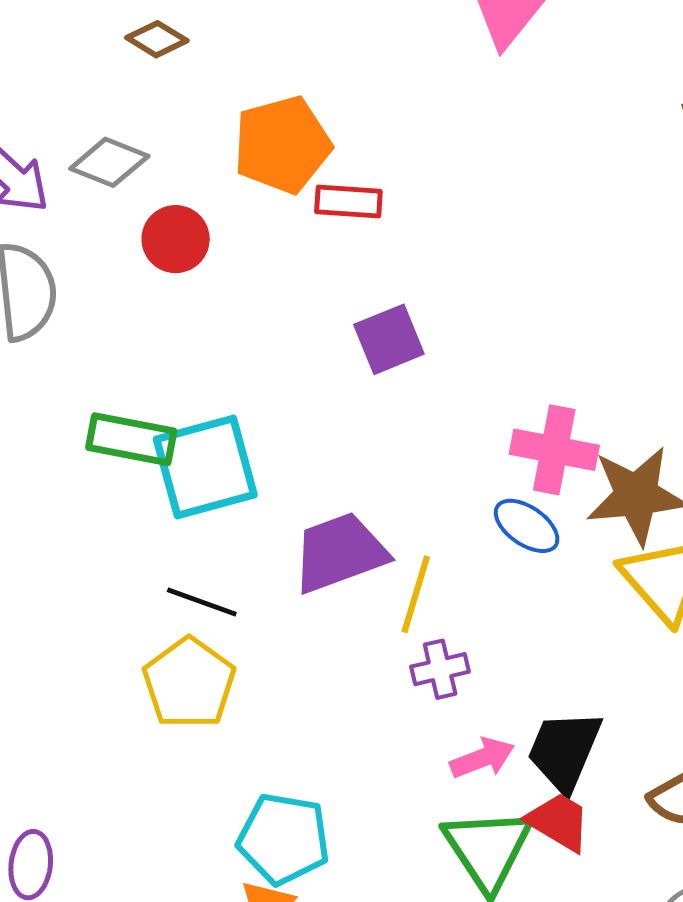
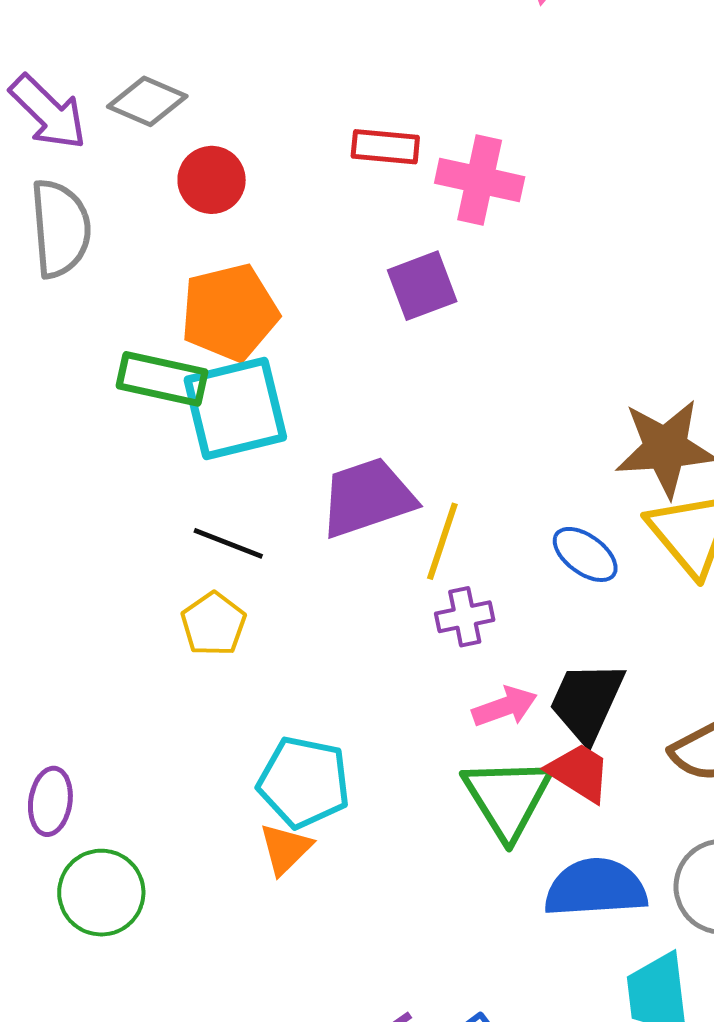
orange pentagon: (282, 145) -> (230, 312), moved
pink cross: (554, 450) -> (480, 180), moved
blue ellipse: (527, 526) -> (585, 554), moved
yellow pentagon: (189, 683) -> (213, 624), size x0.7

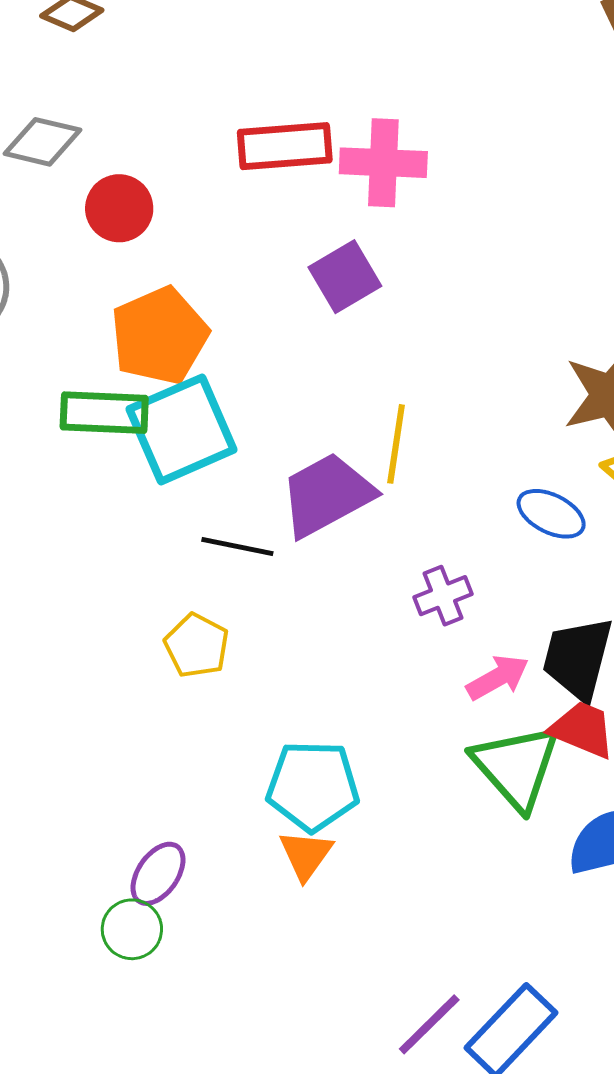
red rectangle: (385, 147) -> (285, 146), size x1.4
yellow line: (442, 541) -> (396, 444), moved
black line: (228, 543) -> (237, 546), moved
purple ellipse: (50, 801) -> (158, 874), moved, turned 36
green circle: (101, 893) -> (132, 929), size x0.7

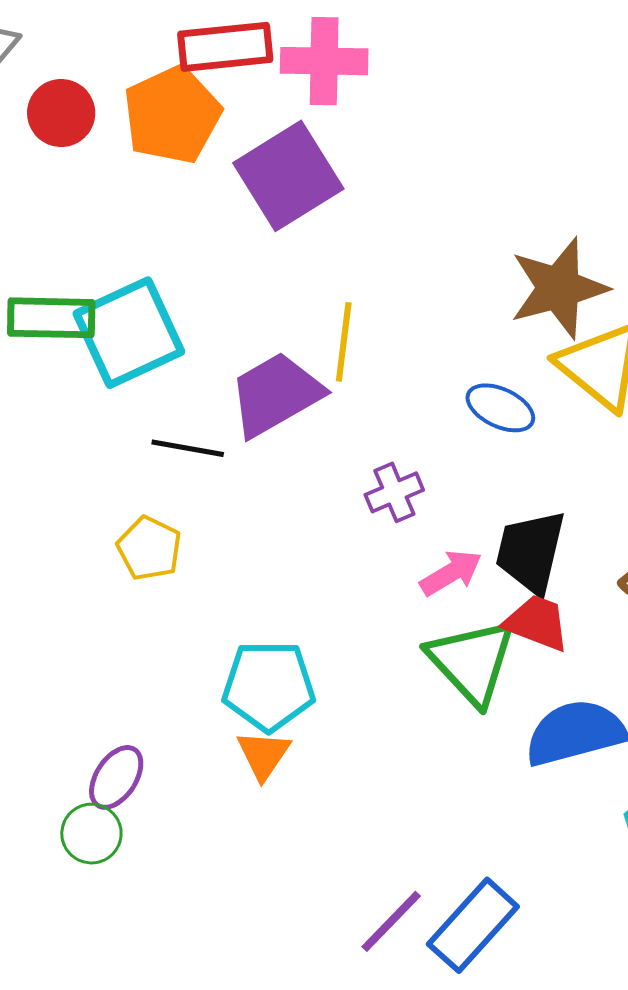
purple square: (345, 277) -> (288, 176), size x1.5
orange pentagon: (159, 336) -> (172, 115), moved

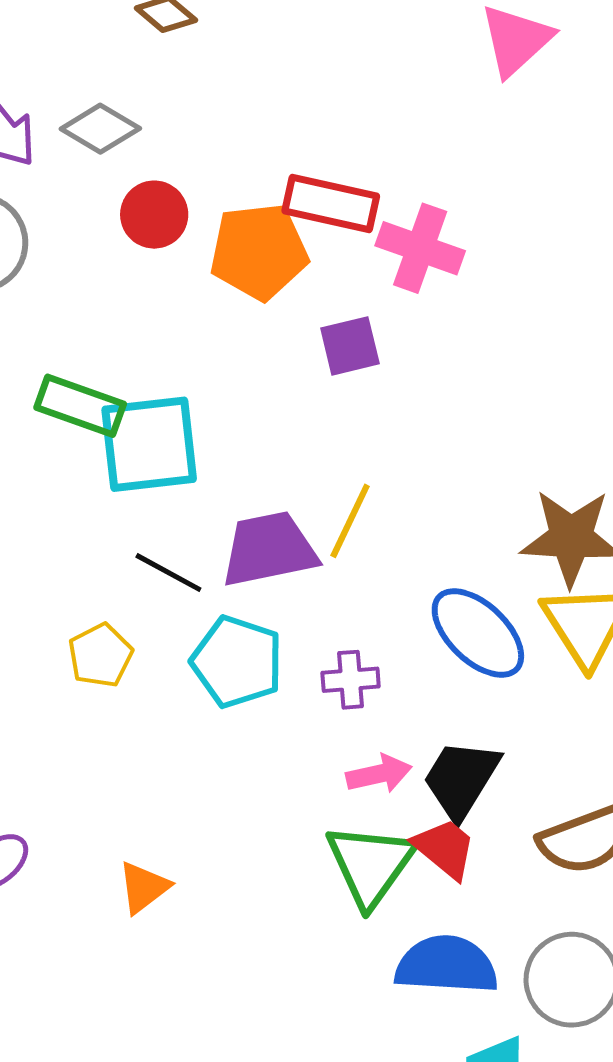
purple square: (288, 176) -> (350, 346), size x0.6
blue ellipse: (500, 408) -> (478, 633), size x1.5
cyan pentagon: (269, 686) -> (237, 662), moved

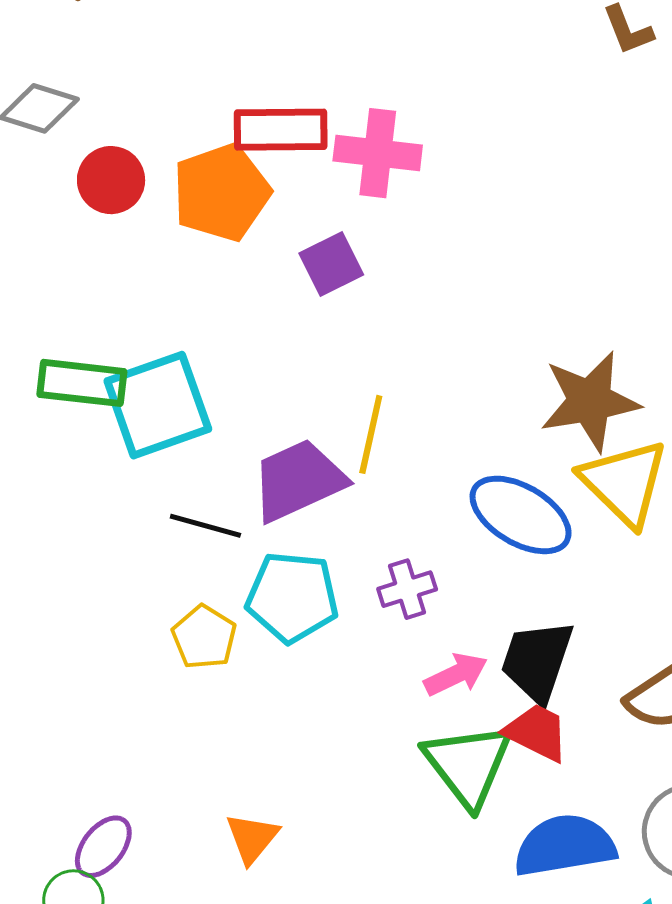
yellow pentagon: (100, 655) -> (204, 637), moved

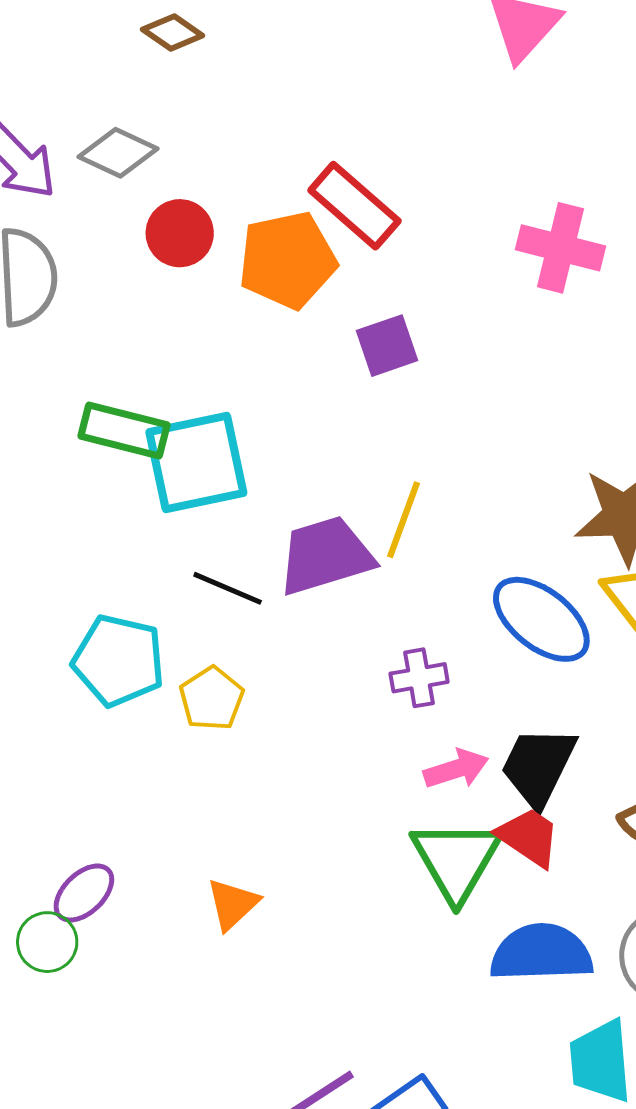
red rectangle: (281, 130) -> (354, 206), turned 34
pink cross: (378, 153) -> (560, 248), moved
cyan pentagon: (292, 597) -> (119, 661), moved

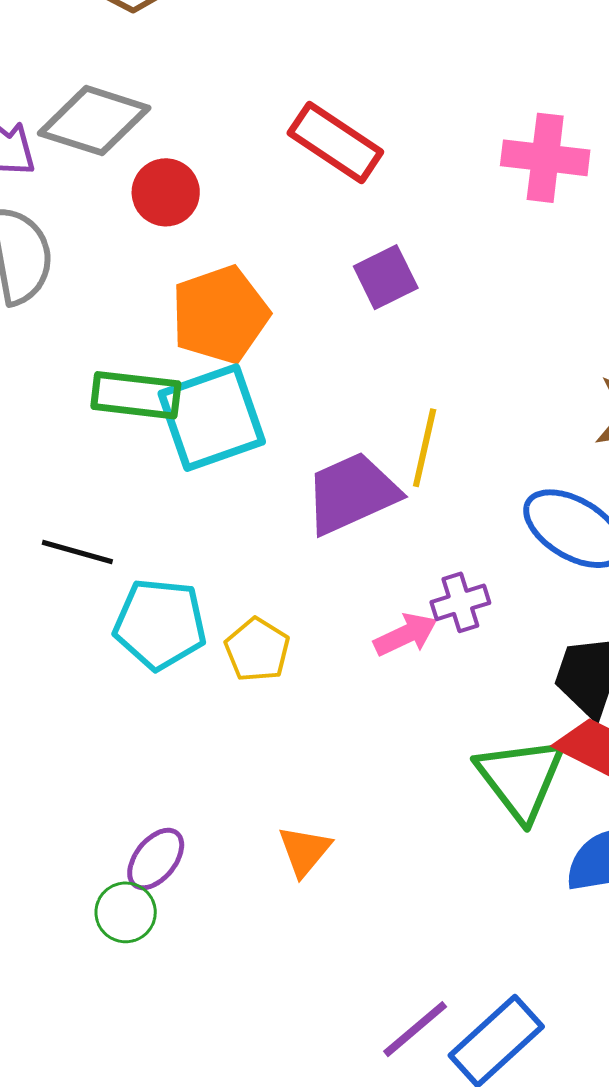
gray diamond: (118, 153) -> (94, 121), size x1.4
orange pentagon: (287, 260) -> (220, 315), moved
black line: (228, 588) -> (77, 552), moved
pink arrow: (456, 769) -> (406, 635), moved

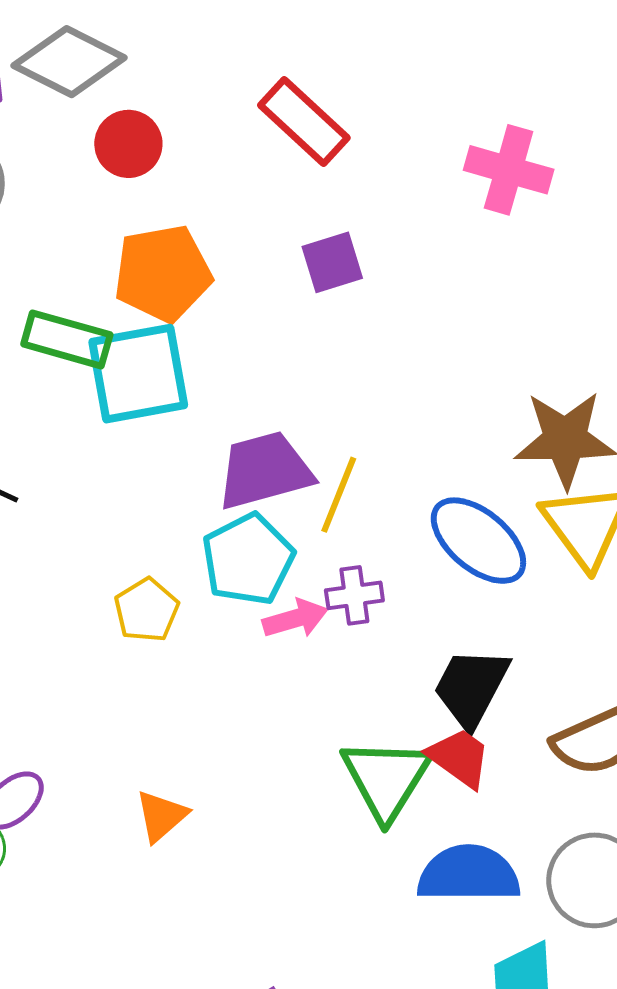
yellow line: (425, 448) -> (339, 495), moved
cyan pentagon: (160, 624) -> (248, 559), moved, turned 30

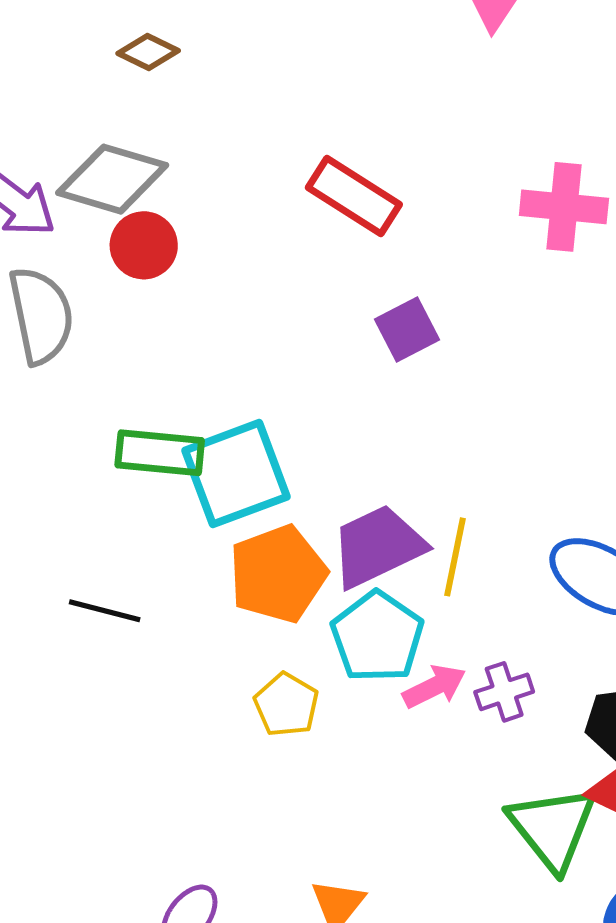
red circle: (128, 144) -> (144, 245), moved
orange pentagon: (163, 273) -> (278, 574), moved
purple cross: (354, 595) -> (504, 692), moved

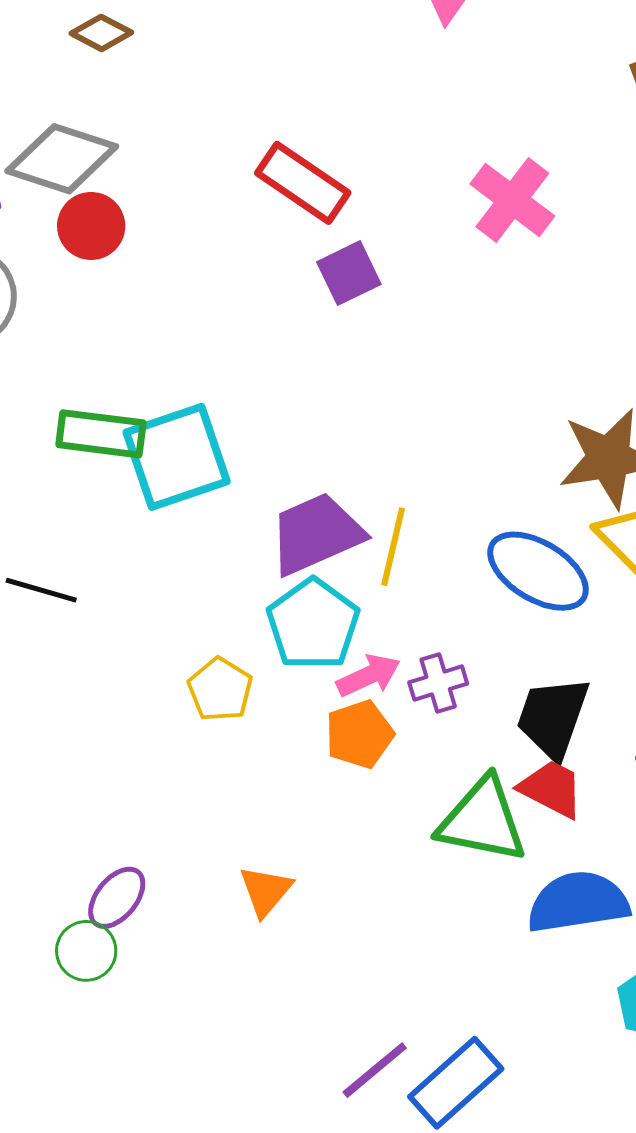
pink cross: (564, 207) -> (512, 200), turned 30
purple square: (407, 329) -> (349, 273), moved
orange pentagon: (278, 574) -> (359, 734), moved, size x0.7
green triangle: (552, 828) -> (482, 820), turned -42

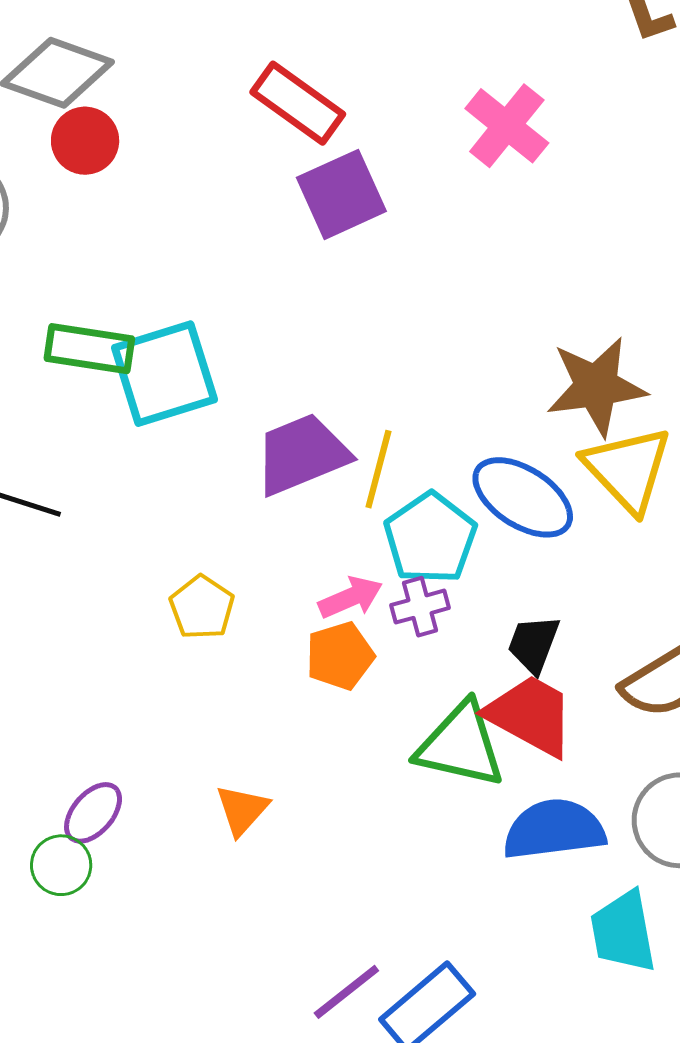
purple square: (349, 273) -> (341, 194), size x1.4
cyan pentagon: (313, 624) -> (430, 538), moved
black trapezoid: (553, 717) -> (534, 644), size x0.7
red trapezoid: (551, 789) -> (530, 715), size x1.4

